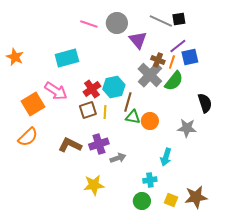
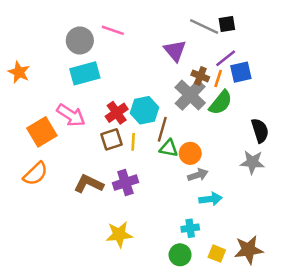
gray circle: (117, 23) -> (80, 40), moved
gray star: (187, 128) -> (252, 162), moved
cyan arrow: (166, 157) -> (210, 199), turned -114
gray arrow: (118, 158) -> (198, 175), moved

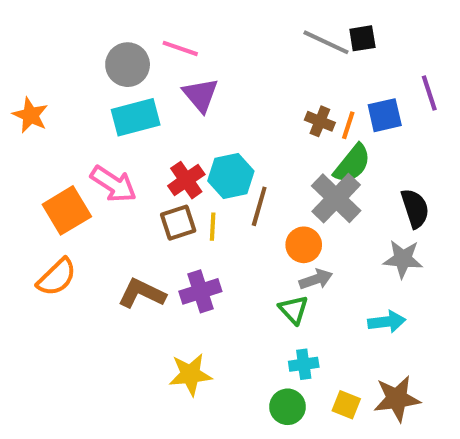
purple triangle: (175, 51) -> (200, 95), moved
purple line: (226, 58) -> (429, 93), moved, turned -70
gray cross: (190, 95) -> (336, 198), moved
green triangle: (169, 148) -> (294, 310), moved, turned 36
cyan arrow: (210, 199) -> (387, 322), moved

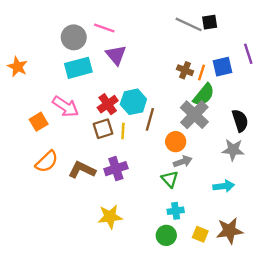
orange square: (67, 210) -> (39, 122), size x0.7
orange semicircle: (57, 277) -> (47, 162), moved

